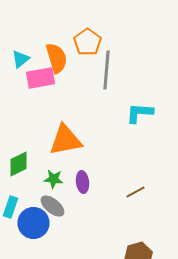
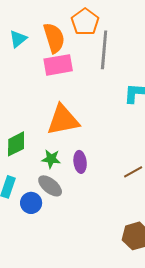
pink rectangle: (40, 78) -> (58, 65), moved
blue circle: (33, 223) -> (31, 203), size x0.7

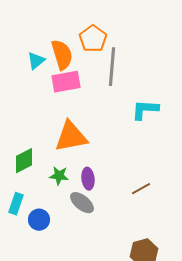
cyan triangle: (18, 39) -> (36, 61), moved
gray ellipse: (50, 186) -> (82, 203), moved

